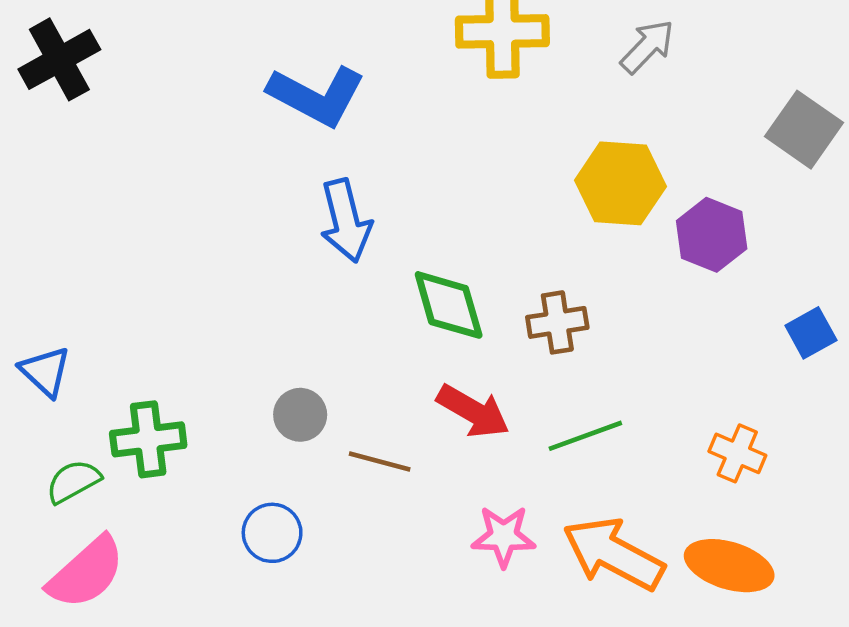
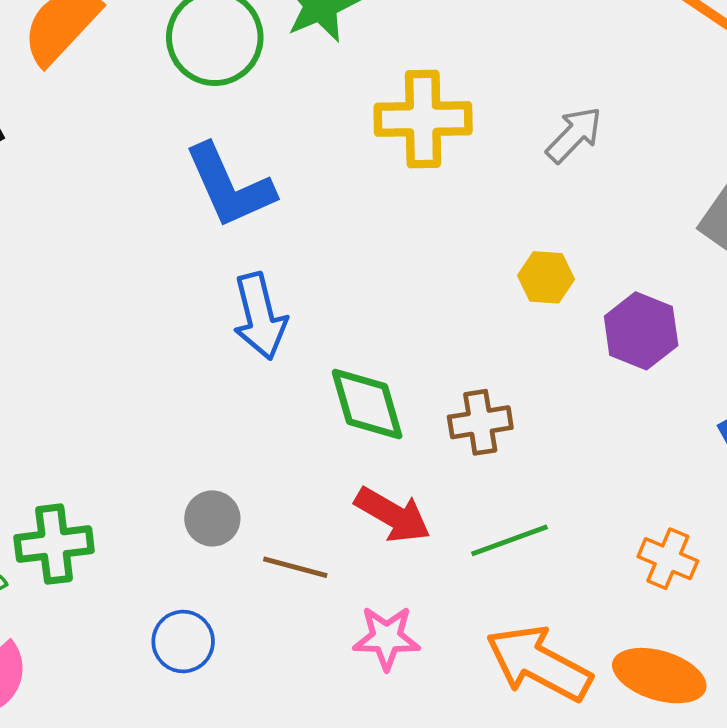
blue L-shape: (316, 96) -> (229, 186), turned 38
yellow hexagon: (620, 183) -> (546, 277), size x0.6
pink star: (504, 536) -> (387, 638), moved

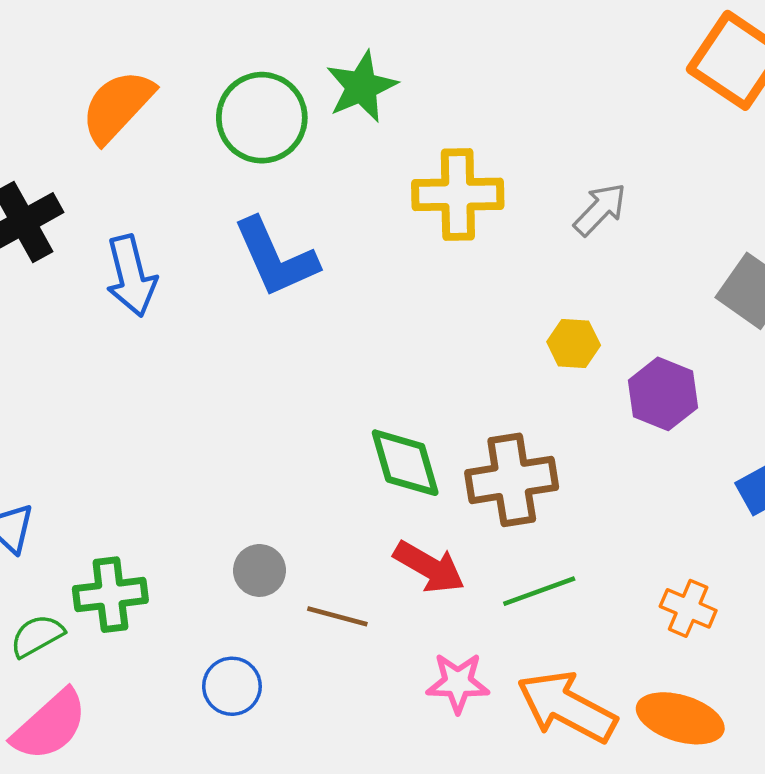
blue arrow: (260, 316) -> (131, 276), moved
brown cross: (480, 422) -> (512, 480), size x1.5
pink star: (387, 638) -> (458, 683), moved

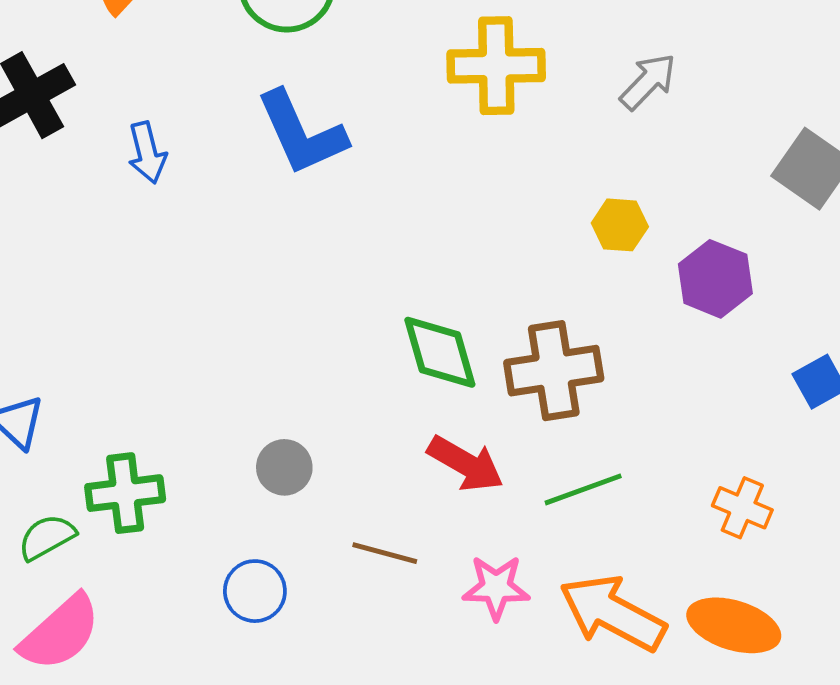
blue arrow: (131, 276) -> (147, 153), size x0.7
brown line: (337, 616) -> (385, 553), moved

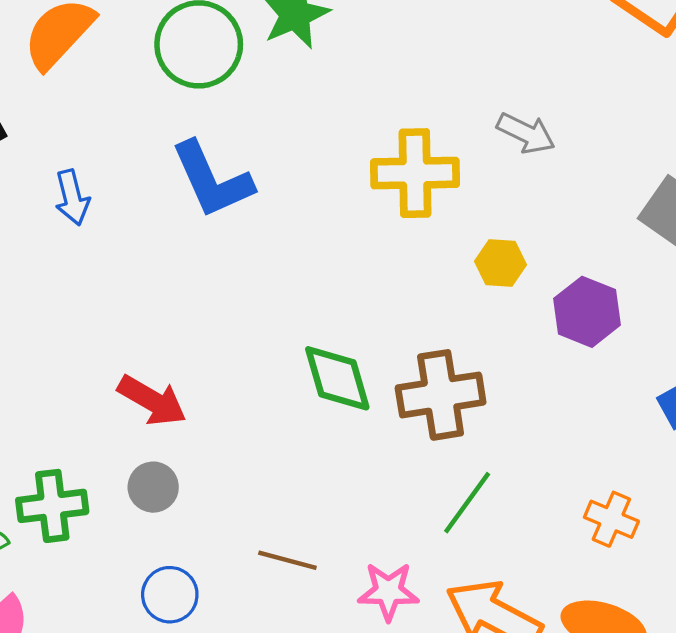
yellow cross: (496, 66) -> (415, 173), moved
gray arrow: (648, 82) -> (526, 133), turned 72
red arrow: (466, 464) -> (152, 401), moved
gray circle: (284, 467) -> (153, 487), moved
green line: (583, 489) -> (467, 503), turned -34

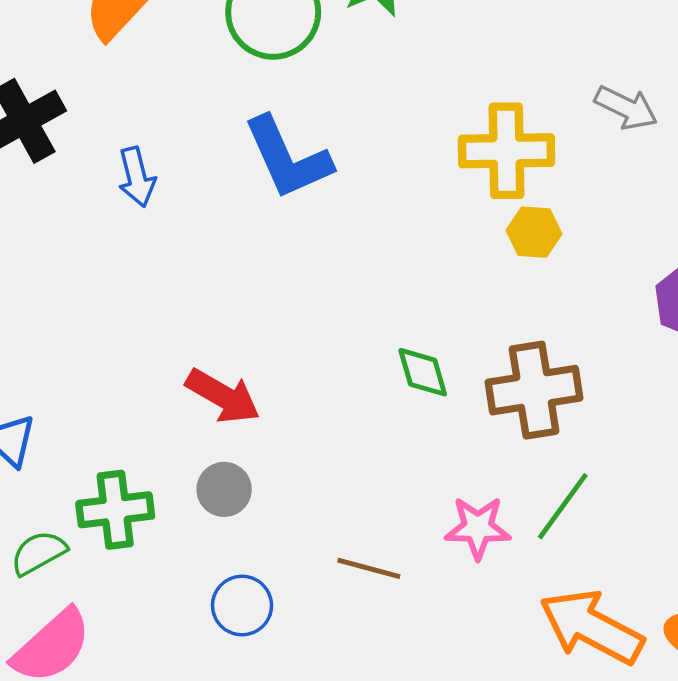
yellow hexagon: (500, 263) -> (534, 232), moved
green diamond: (337, 378) -> (423, 372), size x0.7
pink star: (388, 591) -> (478, 528), moved

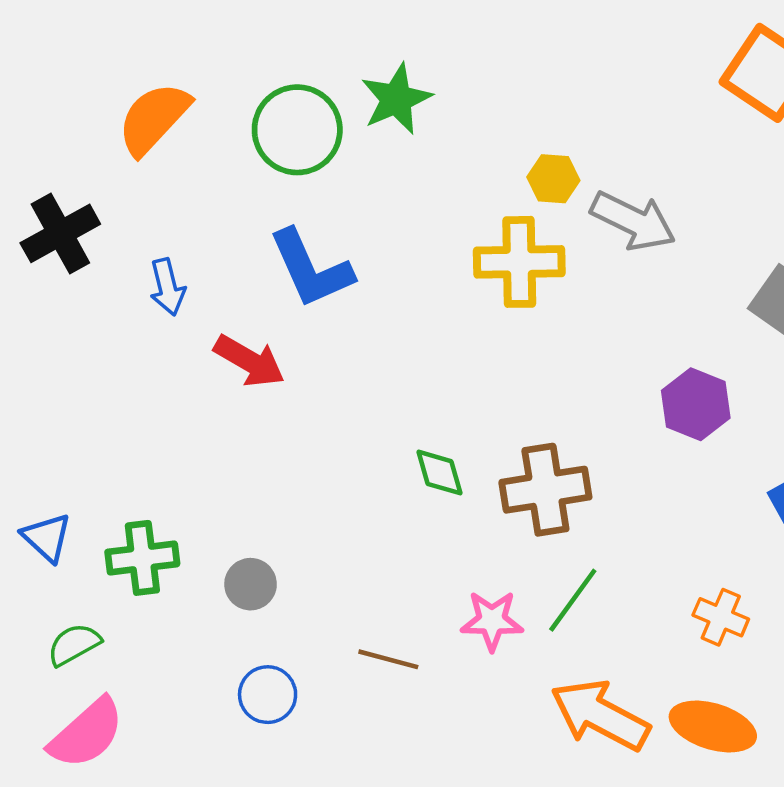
gray arrow: (626, 108) -> (633, 221), size x1.4
yellow hexagon: (534, 232) -> (553, 179), moved
red arrow: (223, 396) -> (249, 361), moved
green cross: (115, 510) -> (142, 558), moved

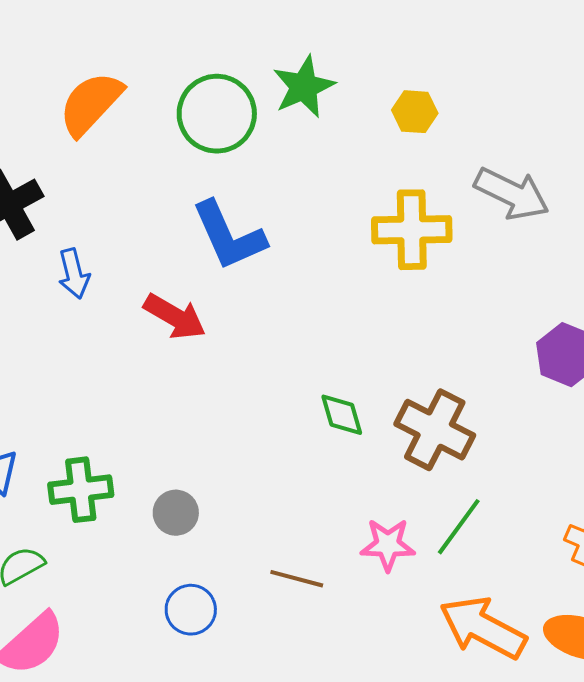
yellow hexagon: (553, 179) -> (415, 112), moved
blue arrow: (167, 287) -> (74, 274), moved
brown cross: (545, 490) -> (435, 430), turned 36

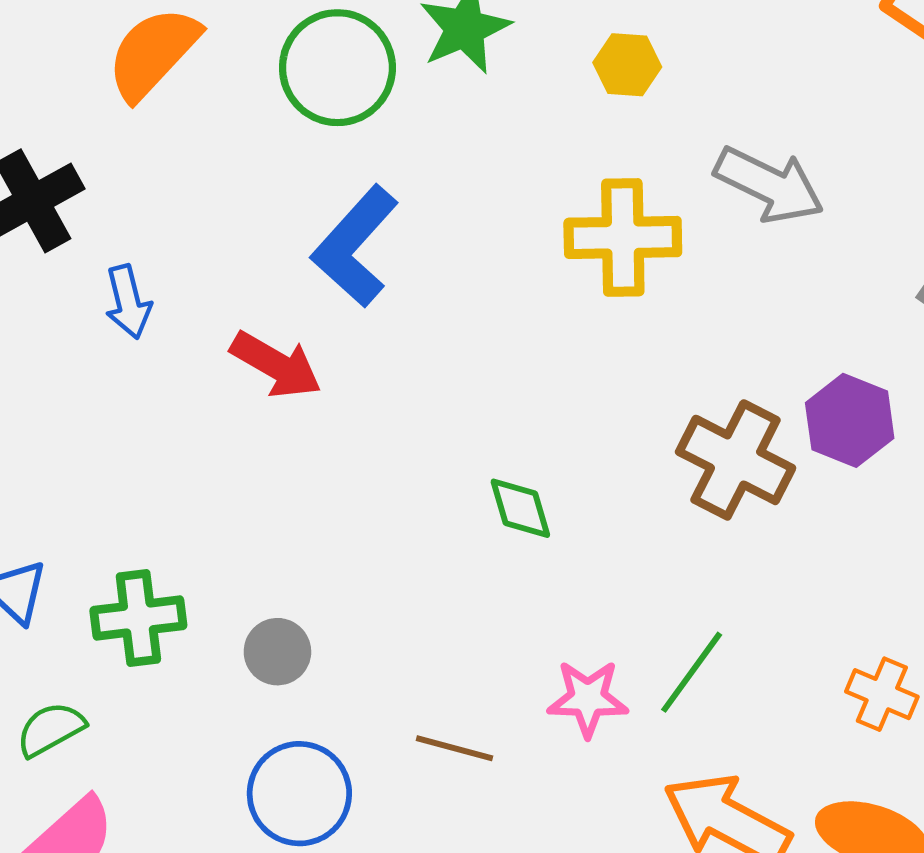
blue L-shape: (229, 236) -> (355, 246), turned 66
brown cross: (435, 430) -> (736, 460), moved
blue circle: (191, 610) -> (299, 794), size x1.4

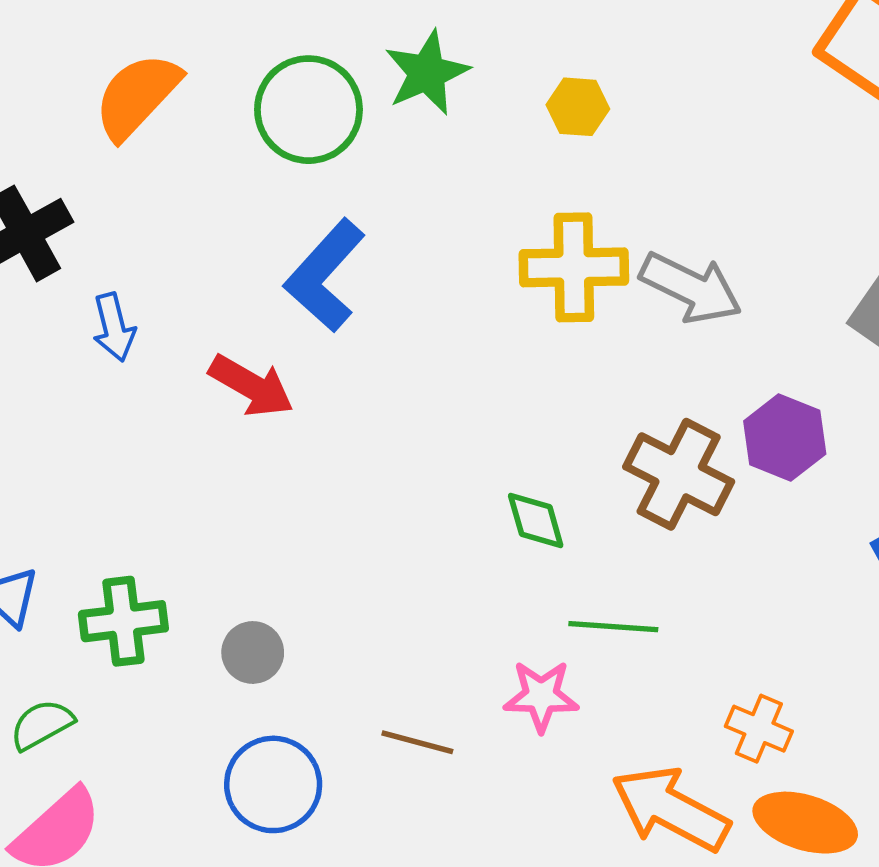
gray arrow: (769, 185) -> (691, 288), moved
green diamond: (520, 508) -> (536, 521), moved
green line: (692, 672) -> (613, 627), moved, turned 58
orange cross: (882, 694) -> (759, 729), moved

